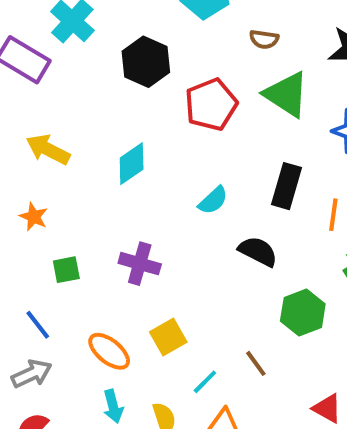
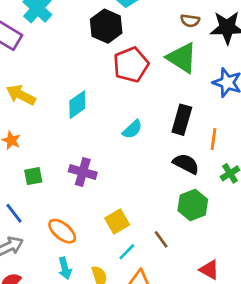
brown semicircle: (264, 39) -> (190, 21), moved
black hexagon: (146, 62) -> (106, 26), moved
black semicircle: (258, 251) -> (186, 164), moved
yellow square: (168, 337) -> (117, 222), moved

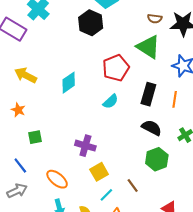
red pentagon: (131, 65) -> (116, 68), moved
orange line: (213, 139) -> (175, 99), moved
purple cross: (83, 172) -> (85, 146), moved

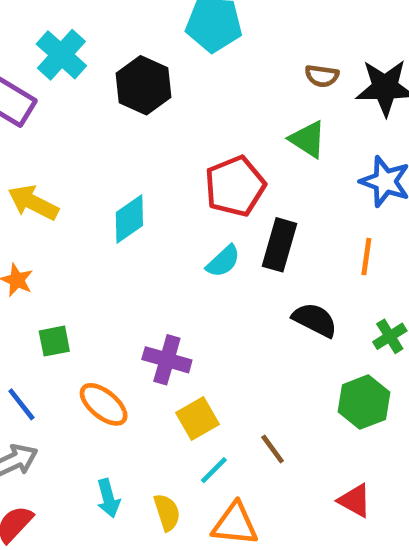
black hexagon: (91, 23) -> (143, 85), moved
green triangle: (148, 47) -> (308, 139), size x0.7
black rectangle: (148, 94) -> (280, 245), moved
green hexagon: (157, 159) -> (364, 402), moved
orange ellipse: (57, 179) -> (104, 404), moved

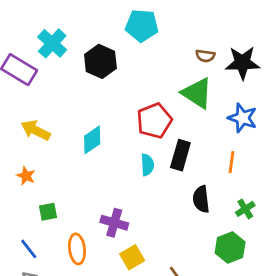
green triangle: (308, 139) -> (197, 93), size x1.4
cyan semicircle: (223, 261) -> (147, 165), turned -50
black semicircle: (315, 320) -> (201, 199), turned -124
orange ellipse: (104, 404) -> (77, 249), turned 44

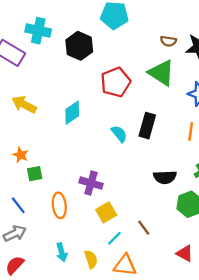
cyan cross: (52, 43) -> (38, 31), turned -30
red pentagon: (154, 121) -> (116, 82), moved
cyan semicircle: (147, 165) -> (119, 134), turned -36
orange star: (26, 176) -> (21, 155), moved
black semicircle: (201, 199) -> (165, 177), moved, turned -85

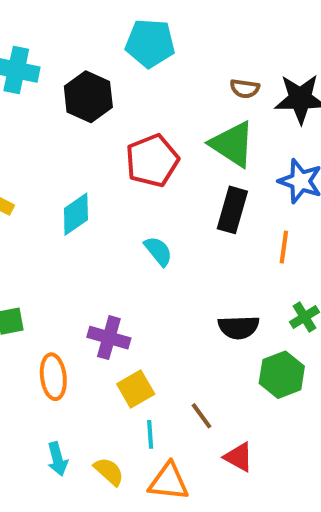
black rectangle: (147, 126) -> (232, 210), moved
cyan line: (114, 238) -> (150, 434), turned -49
red triangle: (185, 253) -> (239, 457), moved
yellow semicircle: (91, 259) -> (109, 471), turned -30

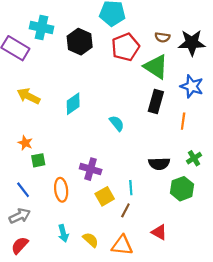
red pentagon: (152, 161) -> (125, 47), moved
brown line: (202, 416) -> (125, 210), moved, turned 64
cyan line: (150, 434) -> (131, 188), moved

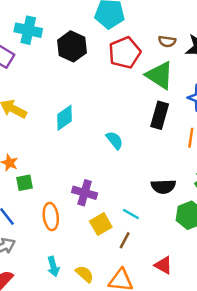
cyan line: (131, 188) -> (131, 214), turned -56

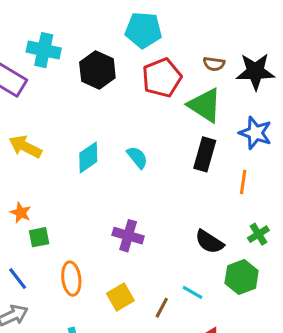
cyan semicircle: (115, 140) -> (137, 157), moved
black semicircle: (163, 186) -> (209, 242), turned 35
purple cross: (85, 193) -> (128, 236), moved
cyan line: (131, 214) -> (192, 292), moved
yellow square: (101, 224) -> (120, 297), moved

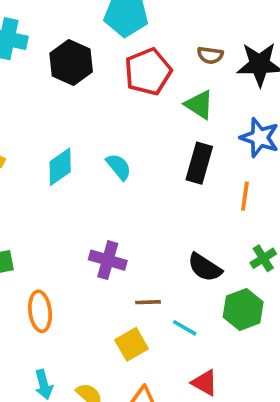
green triangle: (205, 105) -> (199, 105), size x0.7
yellow square: (120, 297) -> (132, 344), moved
brown line: (162, 308) -> (148, 302), moved, turned 60

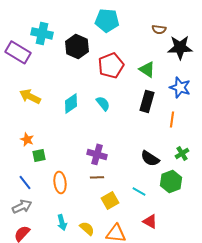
brown semicircle: (210, 55) -> (159, 29), moved
red pentagon: (148, 72) -> (111, 65), moved
brown line: (148, 302) -> (97, 177), moved

